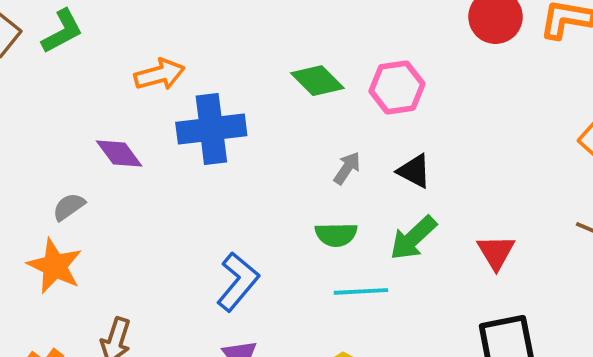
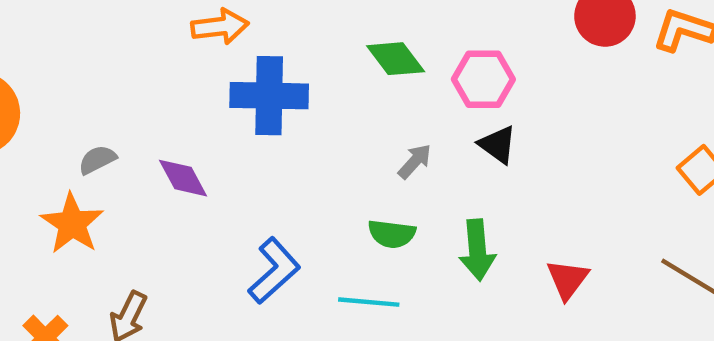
purple diamond: (119, 154) -> (183, 178), moved
black triangle: (414, 171) -> (498, 145), moved
green arrow: (413, 238) -> (477, 250), turned -60
cyan line: (361, 291) -> (369, 302), moved

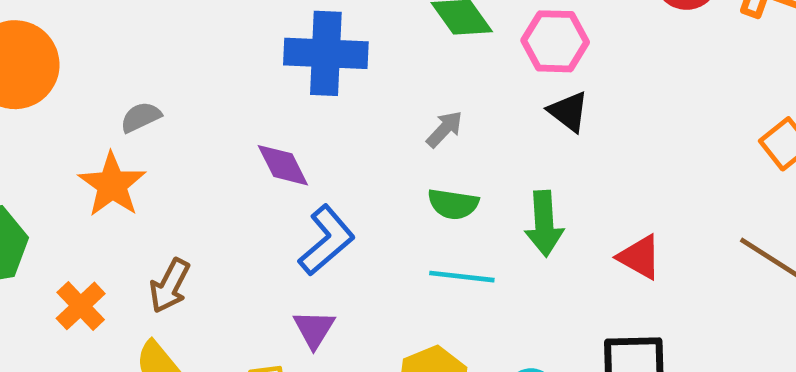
gray arrow: (415, 161) -> (444, 129), moved
purple diamond: (183, 178) -> (283, 165), moved
red triangle: (568, 279) -> (640, 257), turned -39
cyan line: (369, 302) -> (462, 277), moved

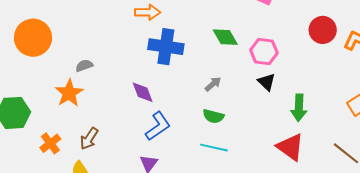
green arrow: (544, 224) -> (299, 108), moved
red triangle: (640, 257) -> (290, 147), size x1.4

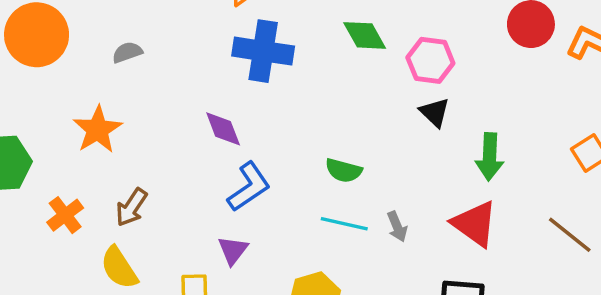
gray semicircle: (84, 66) -> (127, 52), moved
gray arrow: (213, 84) -> (397, 227), moved, turned 108

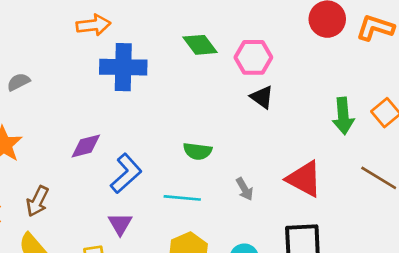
purple diamond: (223, 129) -> (86, 146), moved, turned -76
green arrow: (490, 157) -> (343, 116), moved
cyan line: (344, 224) -> (182, 198), moved

